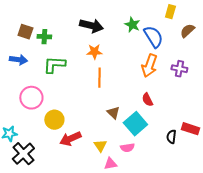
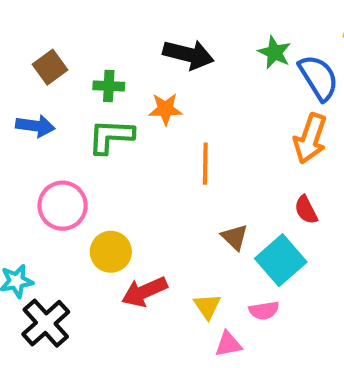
brown square: (25, 32) -> (50, 67), turned 35
green cross: (44, 37) -> (109, 86), moved
orange star: (94, 52) -> (165, 109), moved

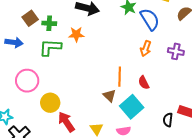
brown square: (50, 67) -> (30, 18), moved
orange arrow: (310, 138) -> (146, 48), size x0.7
orange line: (205, 164) -> (120, 77), moved
red arrow: (144, 292) -> (66, 122), turned 80

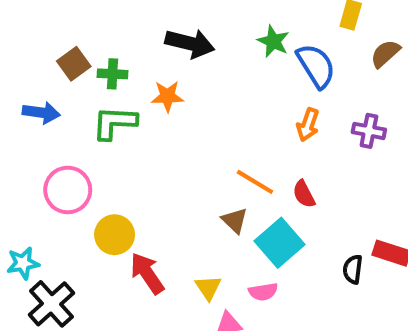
orange line: (120, 77) -> (255, 182), turned -60

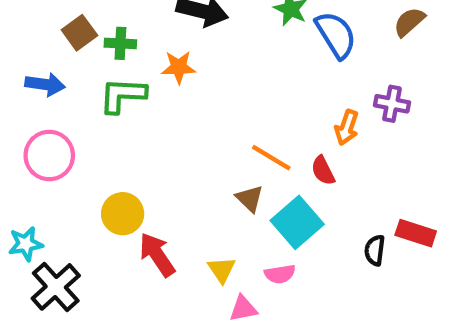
orange arrow: (308, 125) -> (347, 127), moved
pink circle: (68, 190) -> (49, 156), moved

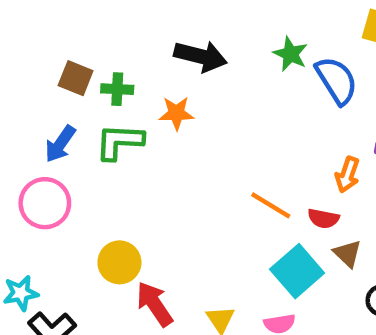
brown square: (79, 33) -> (76, 78), turned -32
blue arrow: (45, 84) -> (60, 144), moved, turned 117
red semicircle: (323, 171) -> (323, 219), turned -52
brown triangle: (250, 199) -> (347, 254), moved

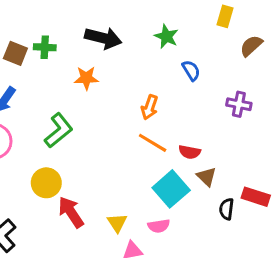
blue semicircle: (337, 80) -> (191, 70), moved, size x0.6
green cross: (117, 89) -> (45, 47), moved
green L-shape: (119, 142) -> (59, 130), moved, turned 138
orange arrow: (347, 175) -> (149, 107), moved

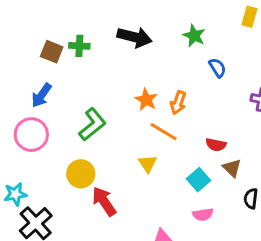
orange star: (86, 78) -> (146, 100), moved, turned 30
orange line: (153, 143) -> (164, 132), moved
cyan square: (171, 189) -> (199, 180), size x0.7
yellow triangle: (117, 223) -> (148, 164), moved
pink semicircle: (159, 226) -> (203, 214), moved

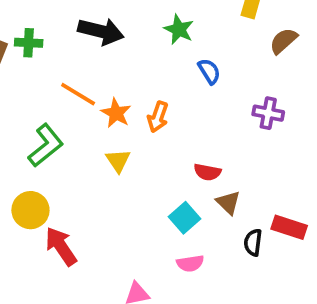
orange line: (164, 132) -> (78, 94), moved
yellow triangle: (148, 164) -> (118, 161), moved

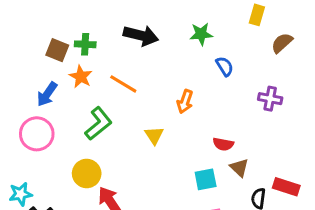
green star: (179, 29) -> (201, 34), turned -30
orange star: (116, 113) -> (81, 77), moved
cyan square: (185, 218) -> (206, 179), turned 30

